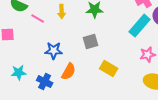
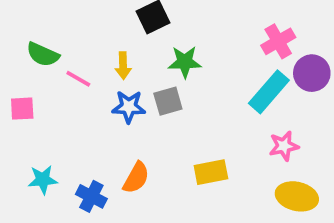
gray square: (91, 42) -> (168, 101), moved
blue star: (54, 51) -> (129, 107), moved
yellow rectangle: (109, 69) -> (211, 172), turned -42

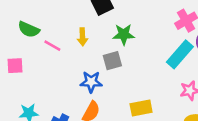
blue star: (129, 107) -> (91, 82), moved

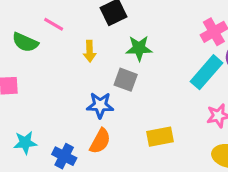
pink line: (52, 46) -> (54, 24), moved
gray square: (112, 61) -> (126, 80), turned 36

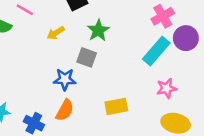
green star: (139, 48) -> (98, 30), turned -30
yellow arrow: (90, 51) -> (56, 33), turned 60

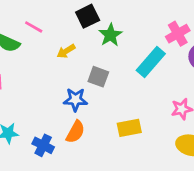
green star: (98, 30) -> (110, 35), moved
cyan rectangle: (156, 51) -> (151, 62), moved

